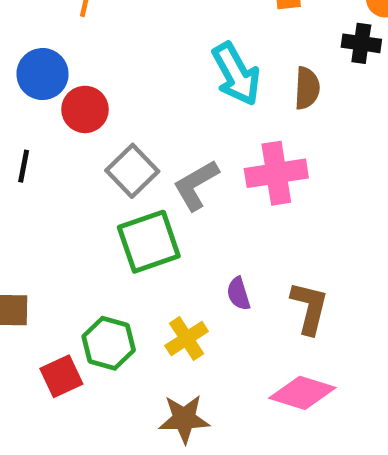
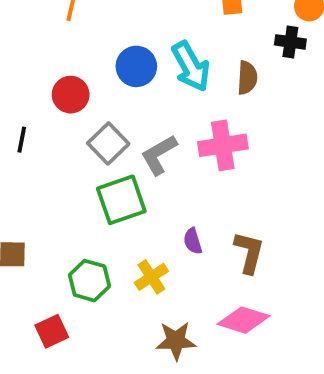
blue circle: (43, 74) -> (136, 66), moved
red square: (61, 376) -> (52, 331), moved
brown star: (184, 419) -> (176, 341), moved

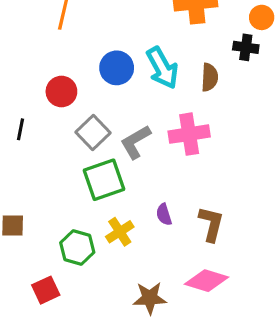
yellow cross: (151, 277) -> (120, 232), moved

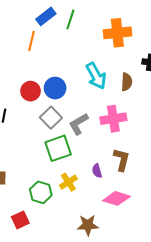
blue circle: (117, 68) -> (55, 88), moved
brown L-shape: (211, 224) -> (122, 160), moved
pink diamond: (206, 281) -> (116, 198), moved

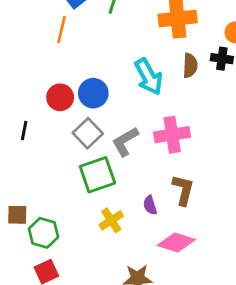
brown semicircle: (127, 82) -> (190, 66), moved
green hexagon: (41, 192) -> (44, 233), moved

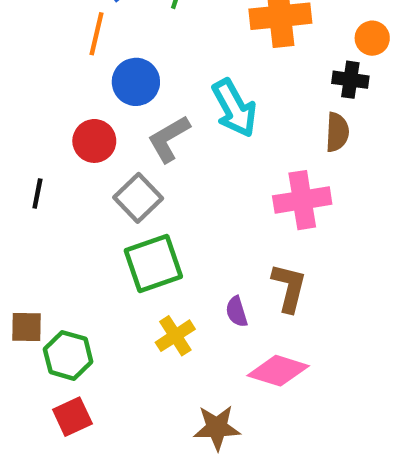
brown semicircle: (190, 66) -> (337, 132), moved
blue circle: (93, 93) -> (136, 82), moved
pink cross: (172, 135) -> (302, 200), moved
gray L-shape: (125, 142) -> (169, 139), moved

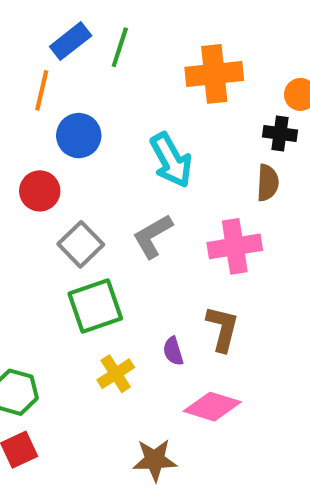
gray L-shape: (169, 139) -> (153, 236), moved

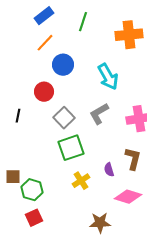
blue rectangle: (71, 41) -> (44, 16), moved
orange line: (42, 90) -> (45, 43), turned 30

